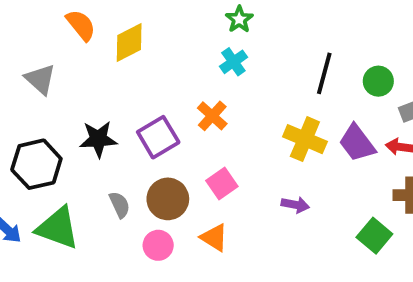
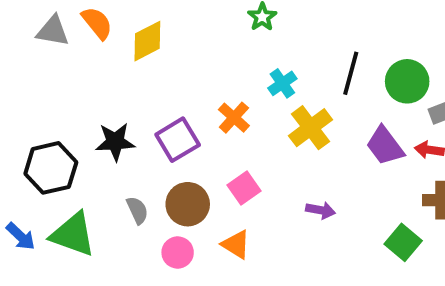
cyan cross: (233, 62) -> (282, 83), moved
gray triangle: (40, 79) -> (53, 31), moved, turned -32
green circle: (378, 81) -> (407, 81), size x1.4
yellow cross: (305, 139) -> (310, 128), moved, turned 30

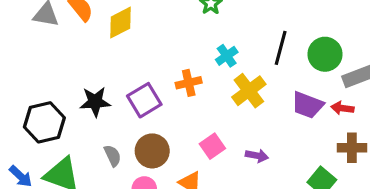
orange cross: (234, 118) -> (189, 83), turned 35
purple trapezoid: (385, 146) -> (308, 105), turned -32
pink square: (244, 188) -> (212, 146), moved

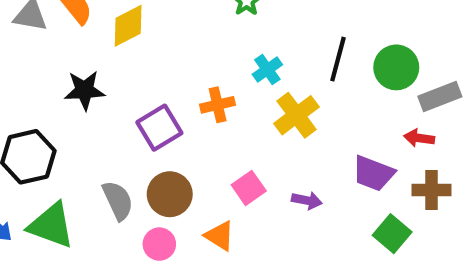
black star: (95, 102) -> (85, 90), moved
purple trapezoid: (308, 105) -> (373, 173), moved
gray semicircle: (113, 156) -> (118, 200), size x1.4

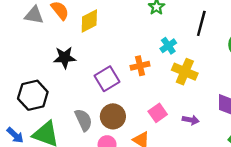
black line: (338, 59) -> (201, 23), moved
yellow cross: (296, 115) -> (185, 72), turned -30

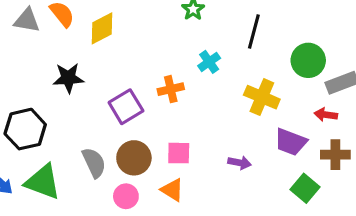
yellow cross: (185, 72) -> (262, 97), moved
pink square: (158, 113) -> (179, 153), moved, turned 36

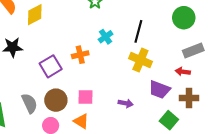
black line: (254, 32) -> (138, 31), moved
green circle: (308, 60) -> (184, 18), moved

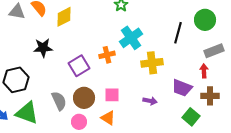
black line: (138, 31) -> (178, 33), moved
cyan cross: (106, 37) -> (131, 38), size x1.6
yellow cross: (140, 60) -> (152, 63), moved, turned -30
red arrow: (183, 72) -> (204, 71), turned 80

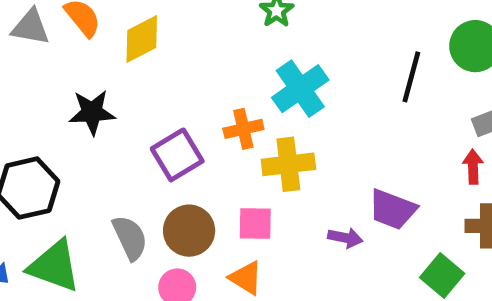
yellow cross: (152, 63) -> (288, 164), moved
purple trapezoid: (182, 88) -> (392, 209), moved

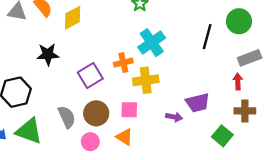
purple trapezoid: (392, 209) -> (198, 103), turned -35

